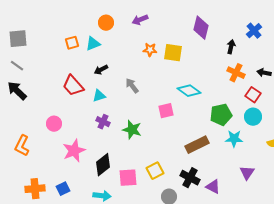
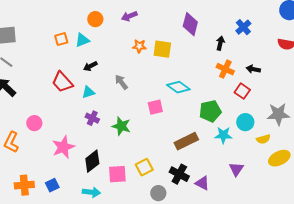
cyan circle: (253, 117) -> (245, 122), moved
pink circle: (54, 124) -> (34, 123), moved

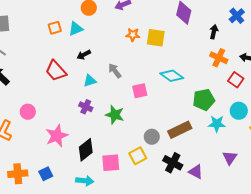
cyan triangle: (88, 92) -> (90, 81), moved
pink square: (155, 107) -> (140, 91), moved
gray circle: (158, 193) -> (152, 137), moved

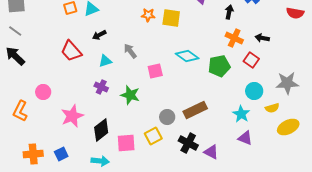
green pentagon: (204, 100) -> (219, 66), moved
cyan star: (217, 124) -> (241, 114), moved, turned 30
purple triangle: (230, 158) -> (245, 138), turned -42

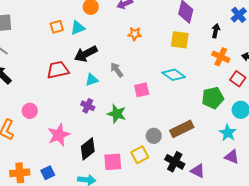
yellow square: (171, 18) -> (180, 40), moved
black arrow: (99, 35) -> (86, 54), size x1.6
red trapezoid: (71, 51) -> (58, 70), turned 120
green pentagon: (219, 66) -> (213, 98), moved

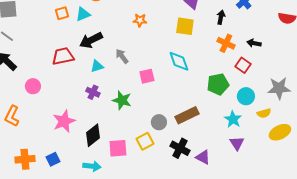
cyan diamond: (174, 75) -> (179, 61), turned 35
pink circle: (30, 111) -> (33, 86), moved
purple triangle: (232, 157) -> (237, 143), turned 35

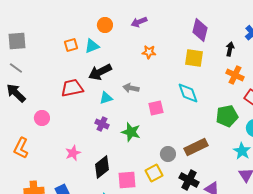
gray arrow: (122, 56) -> (131, 88), turned -42
pink star: (64, 121) -> (73, 153), size x0.7

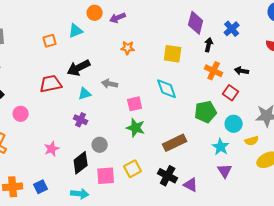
orange circle: (105, 25) -> (95, 13), moved
purple diamond: (200, 30) -> (196, 23), moved
cyan triangle: (92, 46) -> (76, 31), moved
green star: (131, 132) -> (136, 128), moved
gray circle: (168, 154) -> (100, 145), moved

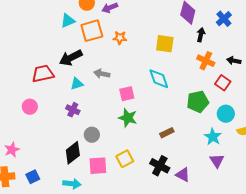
orange square: (50, 41) -> (92, 31), moved, size x1.6
pink circle: (21, 114) -> (30, 107), moved
brown rectangle: (175, 143) -> (167, 133), size x0.6
pink star: (52, 149) -> (12, 150), moved

